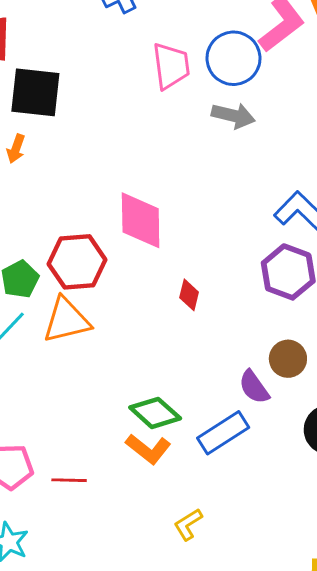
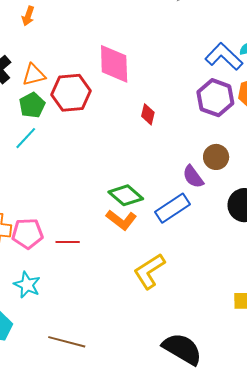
orange triangle: (67, 320) -> (34, 75), moved, size x0.7
yellow L-shape: (188, 524) -> (149, 271), size x1.6

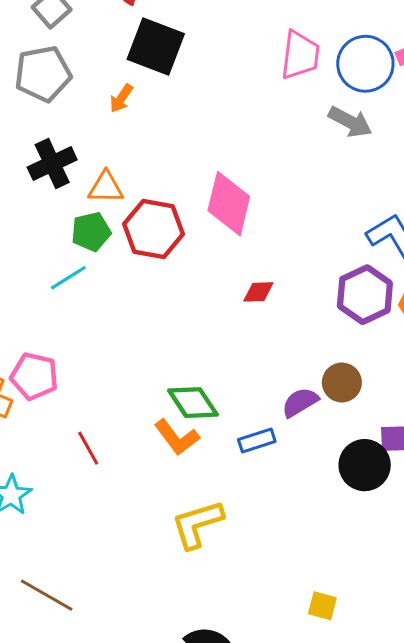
red diamond: (148, 114) -> (258, 292), turned 60
purple semicircle: (193, 177) -> (300, 402), turned 80
blue rectangle: (172, 208) -> (257, 440), size x0.7
pink pentagon: (27, 233) -> (34, 376), moved
red line: (68, 242) -> (88, 448), turned 45

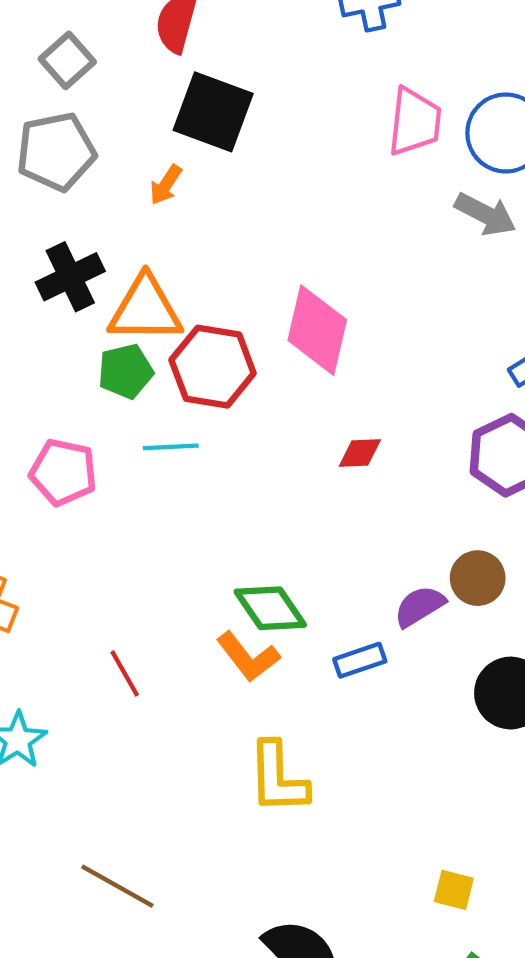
orange triangle: (106, 187) -> (145, 309), size x1.5
cyan line: (68, 278) -> (171, 447), moved, turned 30
pink pentagon: (34, 376) -> (63, 472), moved
yellow L-shape: (197, 524) -> (278, 778), turned -74
brown line: (47, 595) -> (117, 886), moved

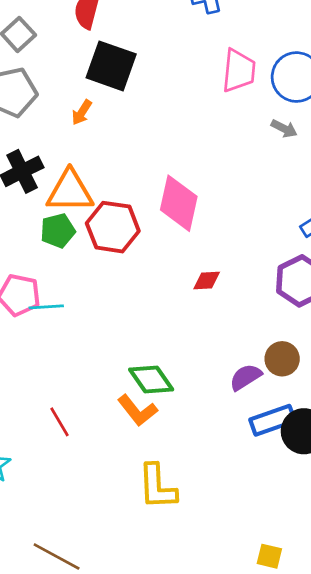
gray arrow: (485, 214) -> (284, 129), size x0.7
cyan line: (171, 447) -> (46, 307), moved
blue rectangle: (360, 660) -> (273, 420), moved, size x1.4

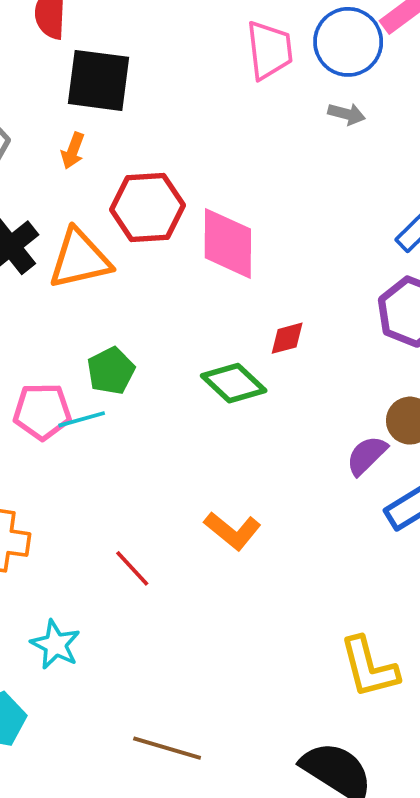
red hexagon: (113, 227) -> (147, 207), moved
green pentagon: (58, 231) -> (111, 371), moved
green diamond: (151, 380) -> (234, 383), moved
yellow L-shape: (157, 487) -> (369, 667), moved

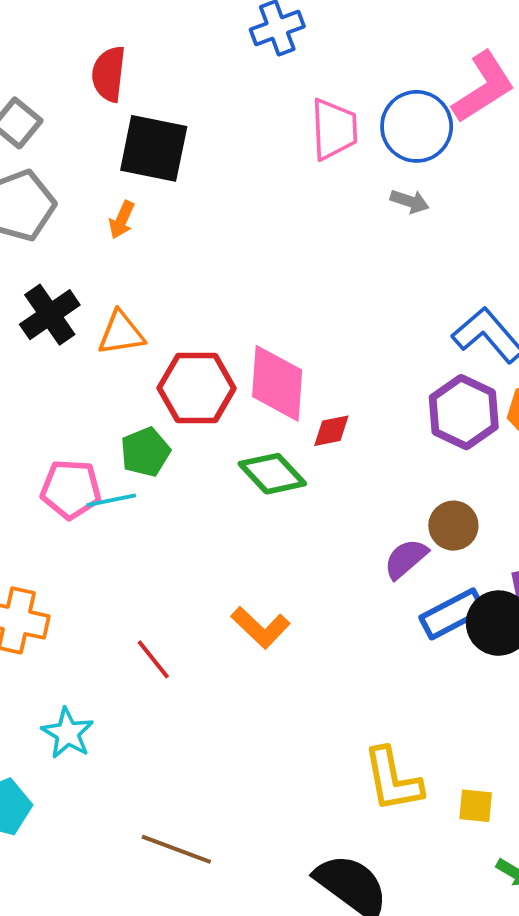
red hexagon: (147, 207) -> (197, 388), moved
pink diamond: (228, 243) -> (277, 383), moved
orange triangle: (80, 259) -> (121, 333), size x0.7

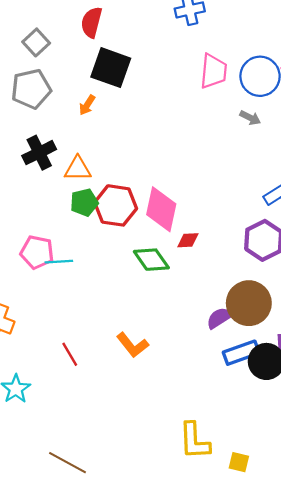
green pentagon: (145, 452) -> (84, 202), moved
brown circle: (453, 526) -> (249, 303), size x1.6

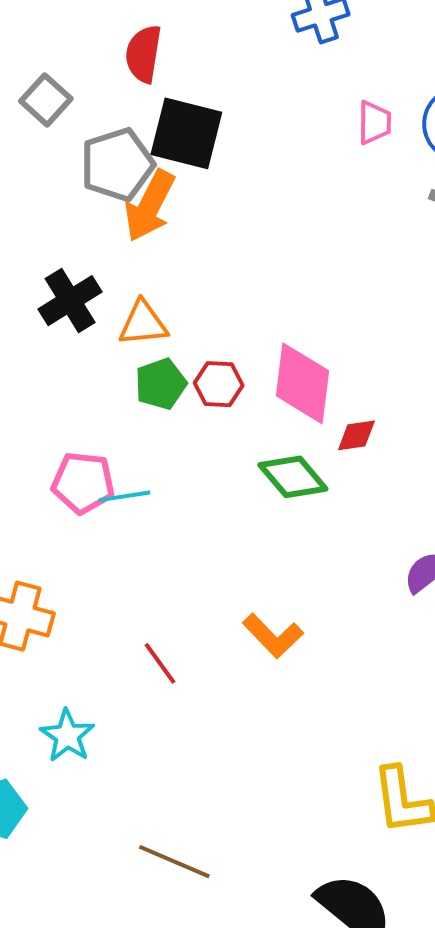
pink trapezoid: (213, 71) -> (374, 123), size x0.7
gray pentagon: (31, 89) -> (117, 165), moved
orange arrow: (87, 105) -> (150, 206), size x1.8
red hexagon: (116, 205) -> (219, 384), size x0.6

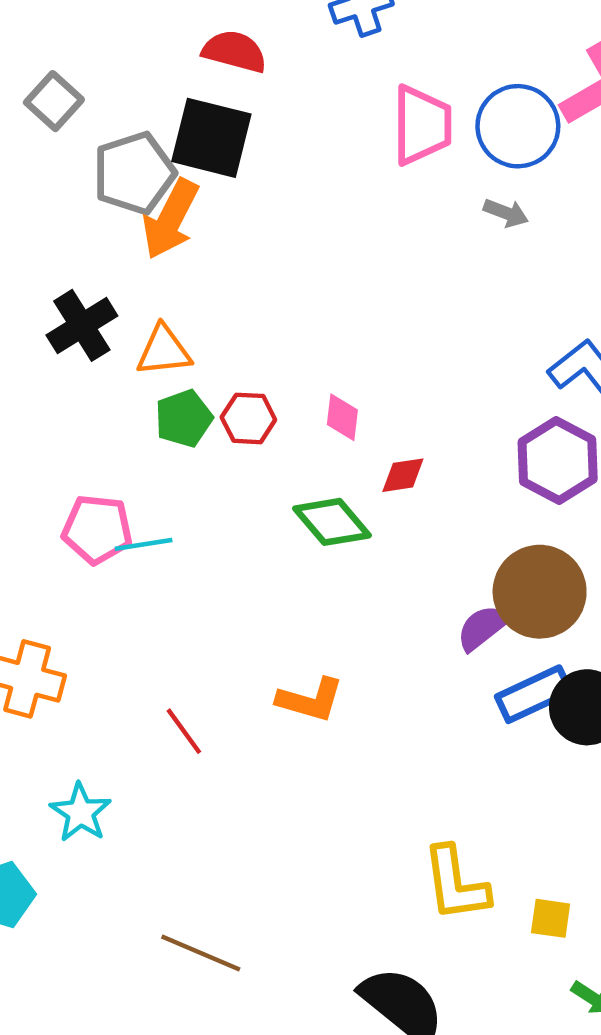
red semicircle: (143, 54) -> (234, 51), moved, turned 96
pink trapezoid: (374, 123) -> (422, 125), size x1.6
pink diamond: (303, 383) -> (342, 417), size x0.5
orange L-shape: (273, 636) -> (310, 700), turned -30

